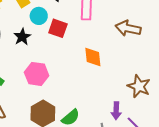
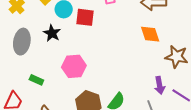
orange diamond: (93, 57) -> (150, 34), moved

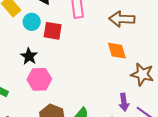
black star: (52, 33) -> (29, 56), moved

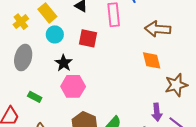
cyan circle: (32, 22) -> (55, 34), moved
brown star: (142, 74) -> (176, 85), turned -30

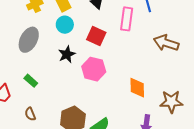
orange diamond: (152, 60) -> (137, 88), moved
pink hexagon: (73, 86) -> (94, 69), moved

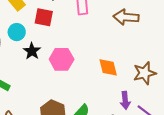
cyan circle: (65, 25) -> (17, 32), moved
red square: (96, 36) -> (44, 17), moved

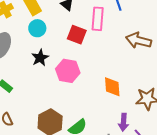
red square: (44, 17) -> (77, 35), moved
cyan circle: (17, 32) -> (37, 28), moved

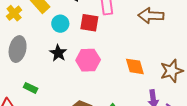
cyan circle: (37, 28) -> (60, 24), moved

